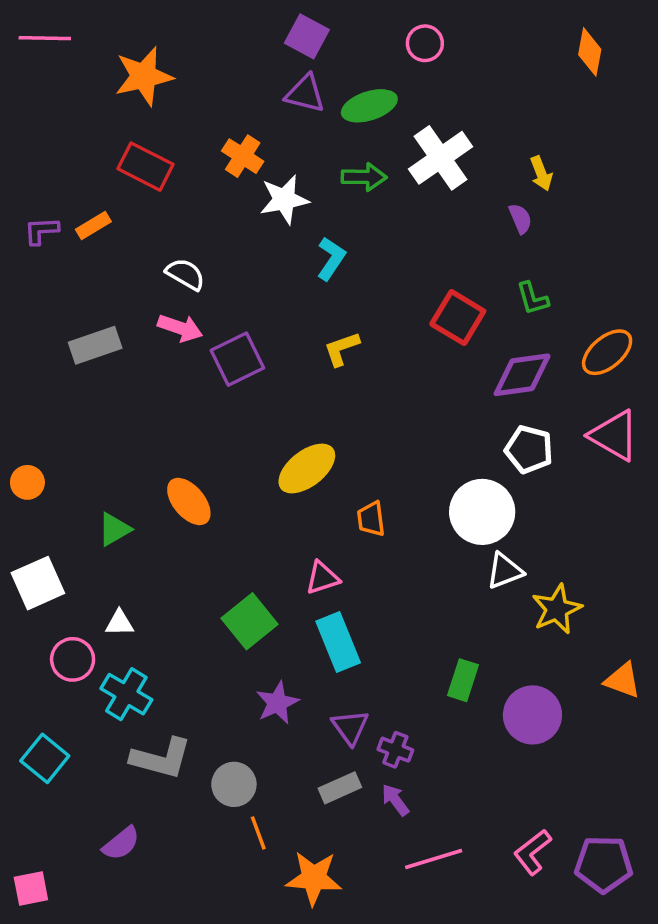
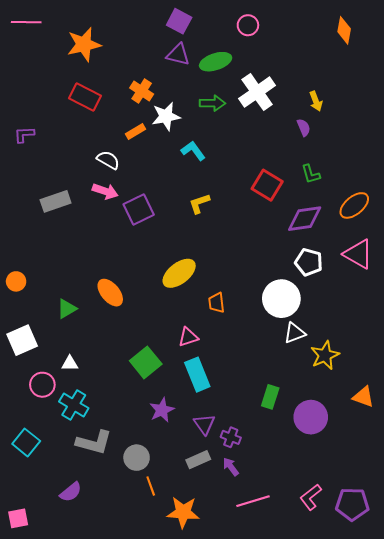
orange rectangle: (93, 226) -> (136, 132), moved
cyan L-shape: (331, 259) -> (193, 151), turned -70

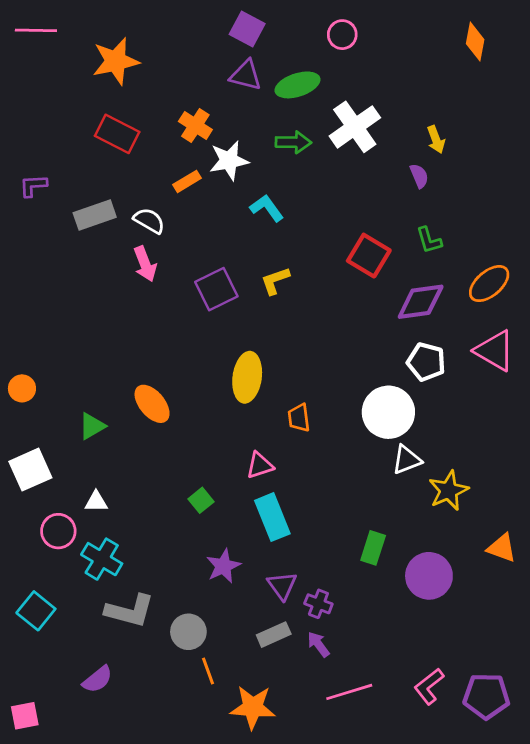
pink arrow: (105, 191) -> (145, 264), turned 50
gray rectangle: (56, 201) -> (95, 215), moved
purple square: (139, 210) -> (216, 289), moved
yellow ellipse: (179, 273) -> (247, 377), turned -44
green square: (146, 362) -> (201, 500), size x0.6

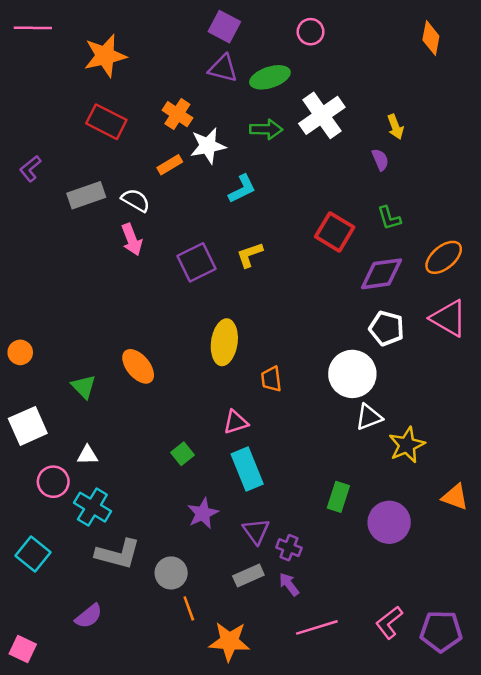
purple L-shape: (33, 186) -> (30, 169), turned -36
cyan L-shape: (267, 208) -> (242, 189), turned 100
green triangle: (92, 426) -> (84, 387), turned -44
pink square: (25, 716) -> (23, 649), turned 36

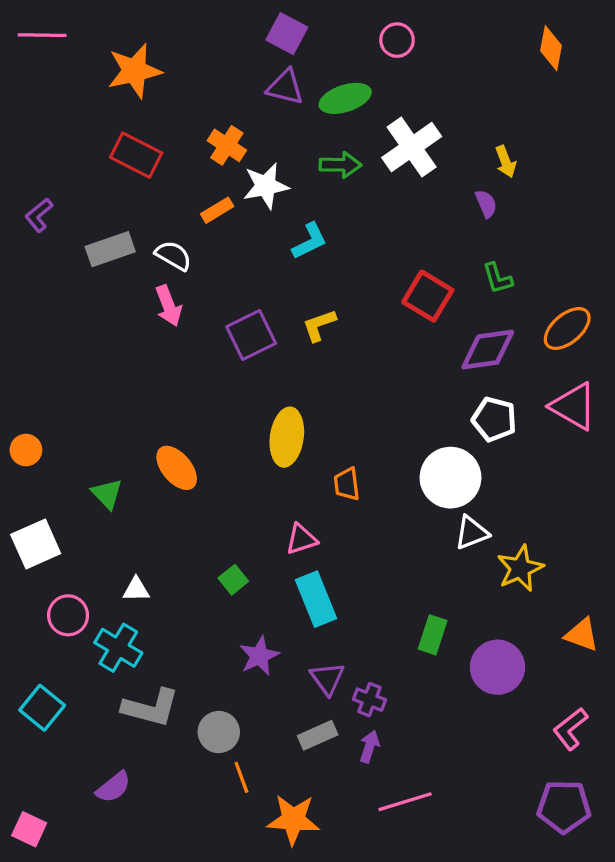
white triangle: (87, 455) -> (136, 589), moved
purple arrow: (289, 584) -> (369, 747), turned 55
pink L-shape: (389, 622) -> (570, 729), moved

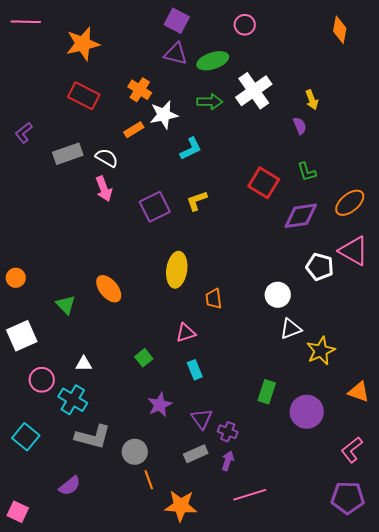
white pentagon: (494, 419) -> (320, 267), moved
white circle: (450, 478) -> (278, 295), size x0.7
cyan rectangle: (316, 599) -> (195, 370), size x0.6

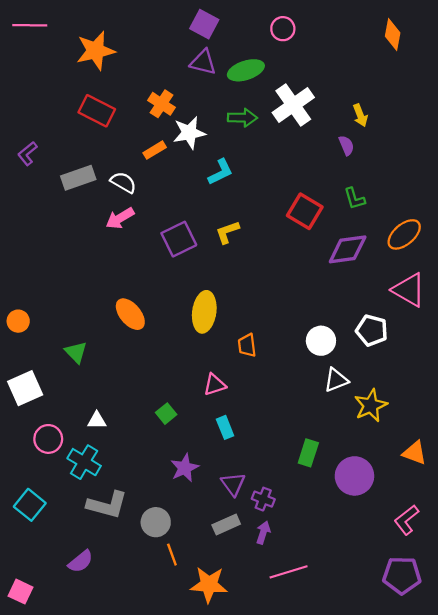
pink arrow: (104, 189) -> (120, 218), turned 80
white pentagon: (320, 267) -> (372, 330), moved
orange ellipse: (109, 289) -> (130, 314), moved

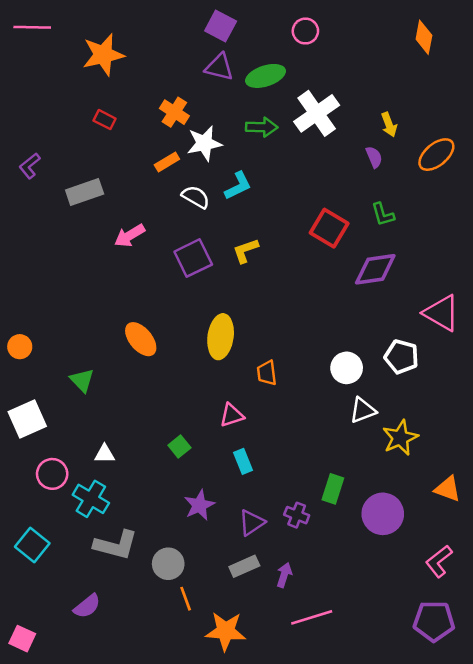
red rectangle: (97, 111) -> (105, 120), size x0.6
white semicircle: (123, 182) -> (196, 197), moved
orange ellipse: (404, 234) -> (436, 155), moved
purple triangle: (233, 484) -> (252, 523), turned 32
purple cross: (263, 499) -> (297, 515), moved

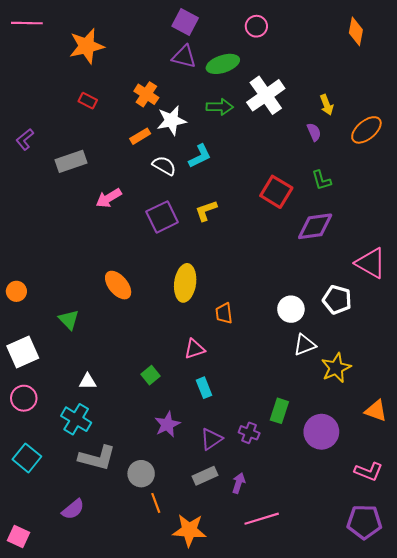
pink circle: (52, 474) -> (24, 398), moved
pink L-shape: (439, 561) -> (369, 472), turned -120

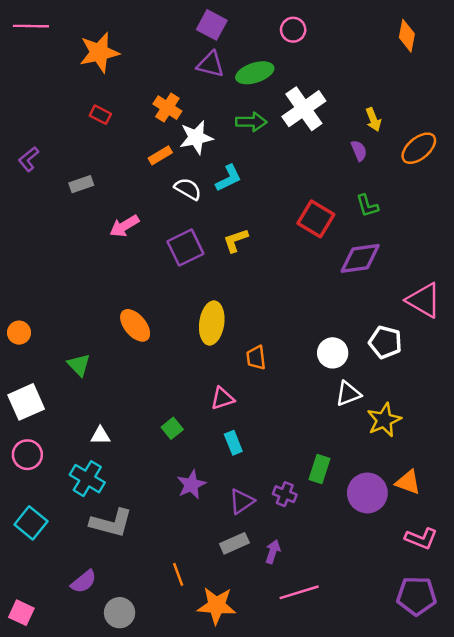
gray rectangle: (71, 161) -> (81, 184), size x0.7
orange triangle: (376, 411) -> (408, 482), moved
gray circle: (141, 474) -> (120, 613), moved

